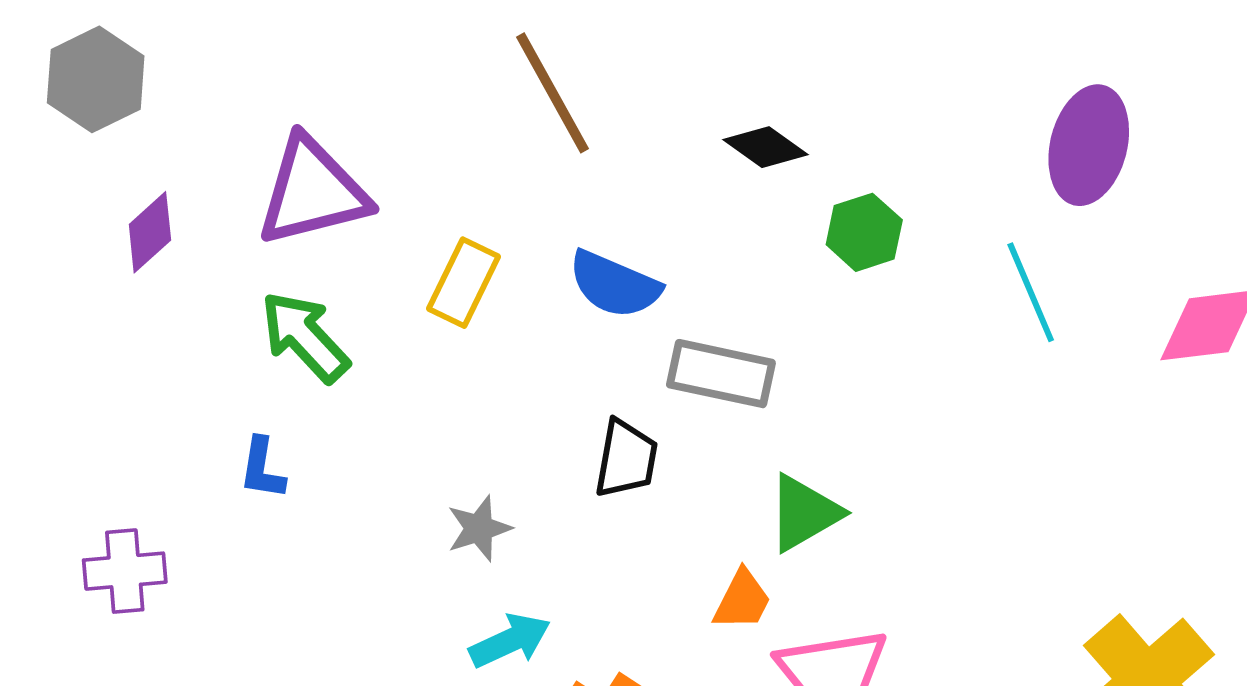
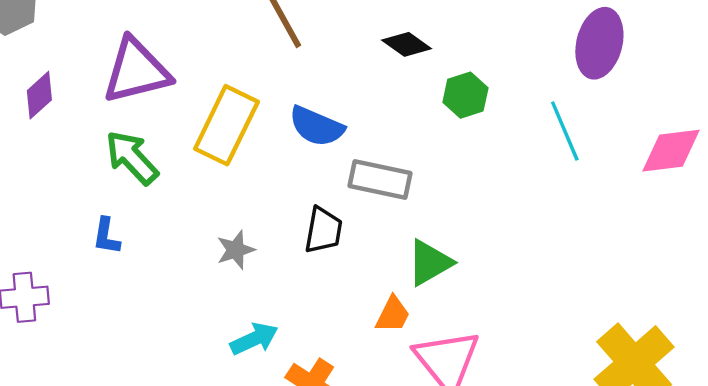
yellow rectangle: (463, 283) -> (226, 125), size x1.5
gray star: (479, 528) -> (236, 250), moved

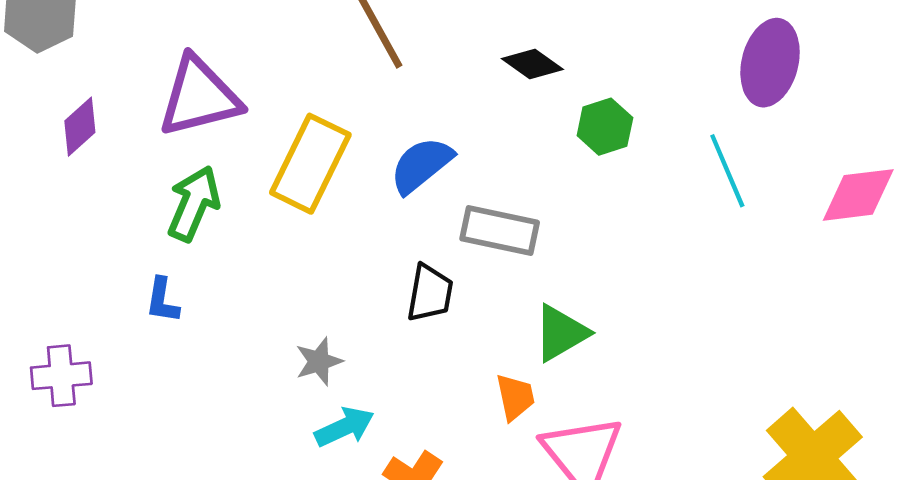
blue semicircle: (317, 126) -> (421, 165), turned 118
green arrow: (132, 158) -> (194, 203), turned 66
gray star: (236, 250) -> (319, 361), moved
orange trapezoid: (393, 315) -> (515, 397), turned -39

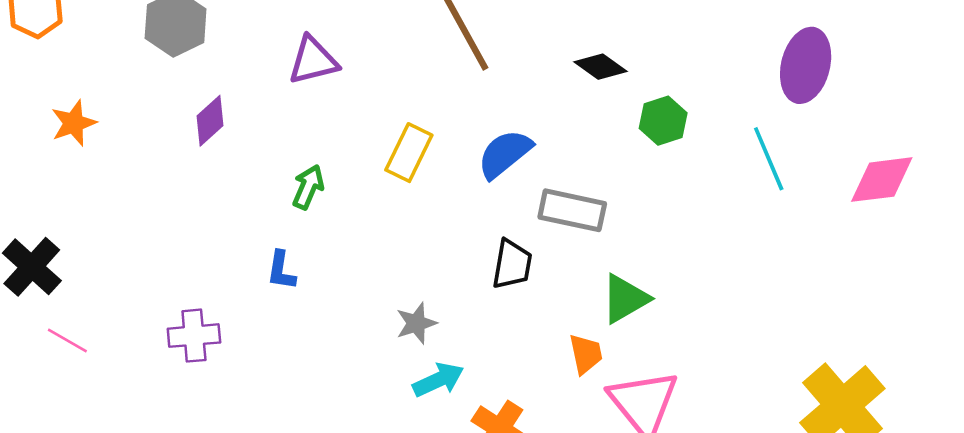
purple triangle: (199, 97) -> (313, 60), moved, size x0.7
yellow rectangle: (310, 164) -> (409, 153), size x0.7
green arrow: (194, 203) -> (308, 187), size x0.7

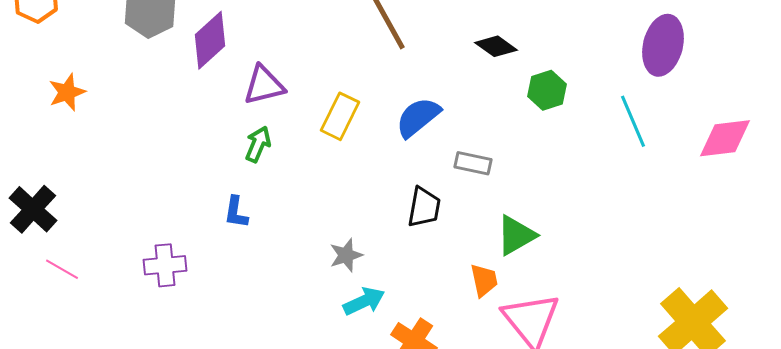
purple triangle: (313, 60) -> (264, 85), moved
purple diamond: (210, 121) -> (210, 40), moved, size x1.4
gray rectangle: (572, 210) -> (473, 163), size x0.7

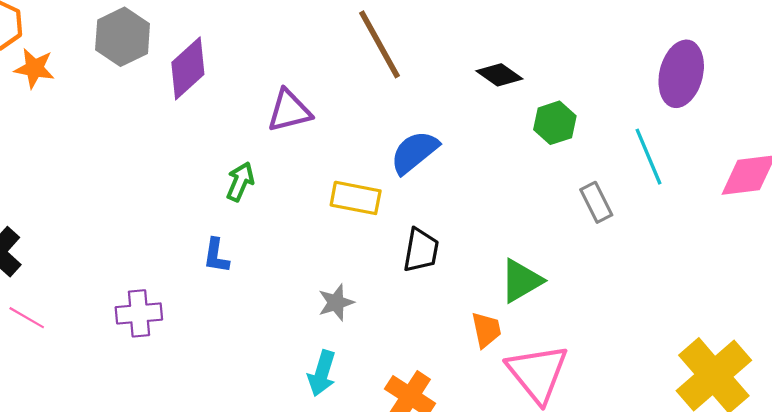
purple triangle: (264, 85) -> (289, 111), moved
orange star: (67, 92) -> (34, 68), moved, turned 30
yellow rectangle: (340, 116) -> (356, 198), moved, turned 75
gray rectangle: (473, 163) -> (596, 202), moved, turned 51
cyan arrow: (364, 301) -> (322, 373), moved, turned 132

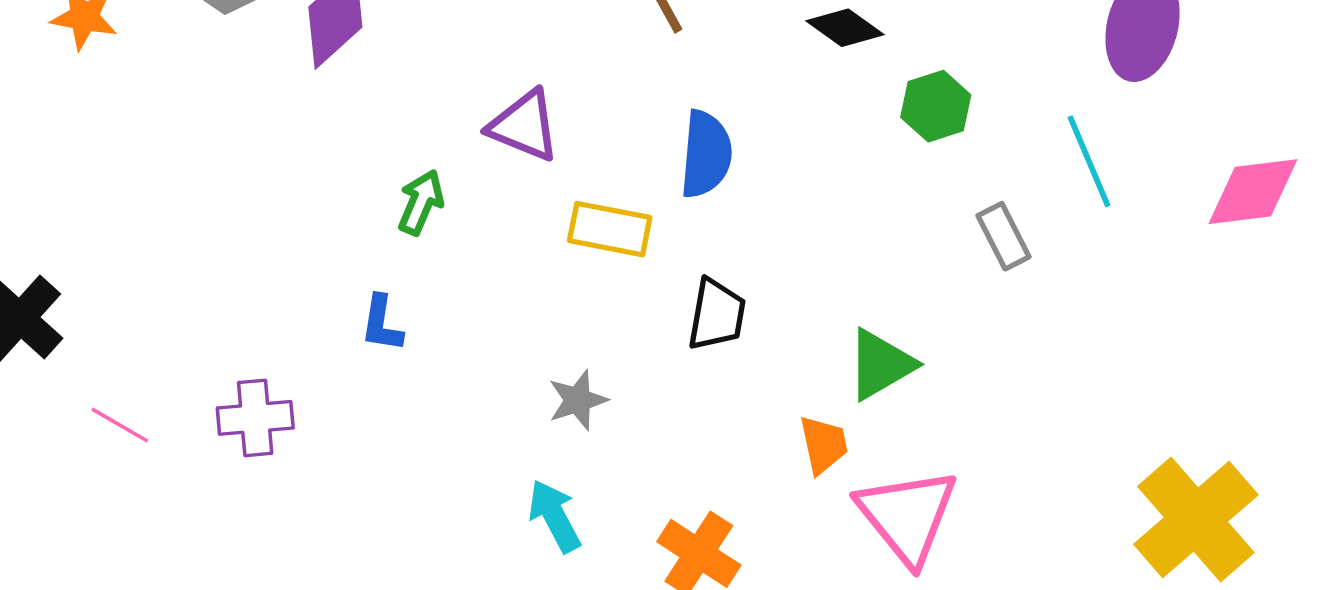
purple triangle: (289, 111) -> (524, 126), moved, turned 36
blue semicircle: (414, 152) -> (706, 154), turned 134
pink line: (27, 318) -> (120, 425), moved
cyan arrow: (322, 373) -> (554, 516), turned 135

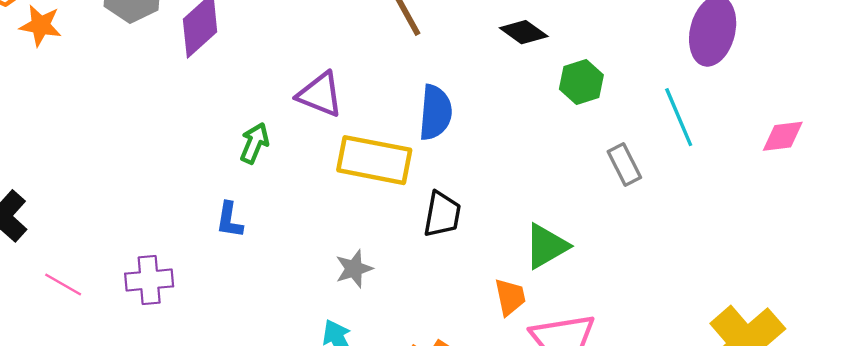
pink diamond: (1253, 192) -> (783, 136), size x0.7
yellow rectangle: (610, 229) -> (374, 160), size x1.4

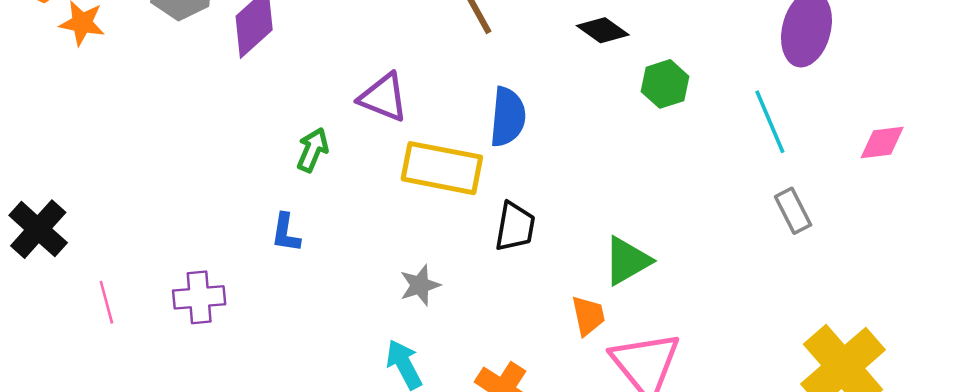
gray rectangle: (624, 165) -> (793, 211), moved
pink line: (63, 285) -> (106, 302), turned 45

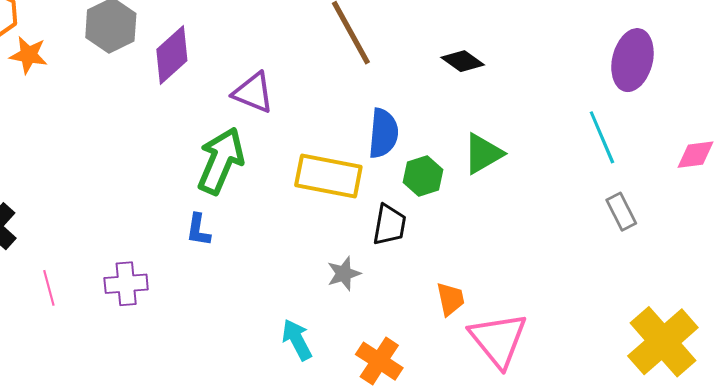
green hexagon: (665, 84) -> (423, 176), moved
purple triangle: (383, 97) -> (253, 93), moved
green arrow: (313, 150) -> (221, 161), size x1.8
green triangle: (627, 261) -> (483, 154), moved
gray star: (420, 285) -> (344, 274), moved

